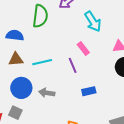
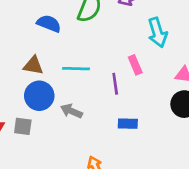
brown triangle: (16, 59) -> (33, 65), moved
gray square: (15, 113) -> (23, 126), turned -32

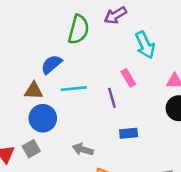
blue semicircle: (49, 24) -> (51, 64), moved, turned -55
gray arrow: (71, 111) -> (83, 149), moved
gray square: (23, 126) -> (31, 149), turned -30

